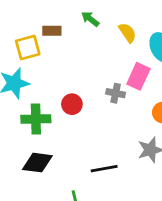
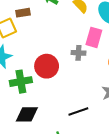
red circle: (72, 104) -> (47, 66), size x1.5

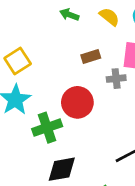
brown rectangle: (23, 13) -> (91, 57), moved

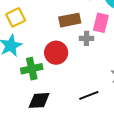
brown rectangle: (91, 57) -> (70, 20), size x1.5

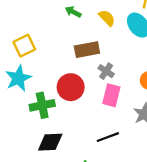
pink rectangle: (101, 23) -> (111, 95), moved
gray cross: (87, 38) -> (106, 71), turned 32

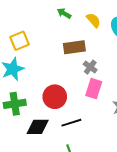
red circle: (71, 87) -> (55, 97), moved
green cross: (42, 105) -> (15, 104), moved
black line: (108, 137) -> (71, 123), moved

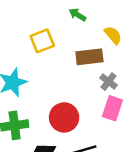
yellow semicircle: (93, 20) -> (113, 35), moved
yellow square: (19, 41) -> (42, 41), moved

